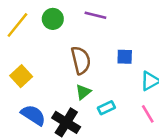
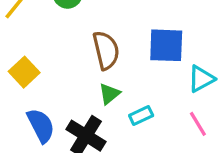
blue square: (125, 57) -> (166, 45), size x1.6
blue semicircle: (33, 115) -> (41, 126), turned 30

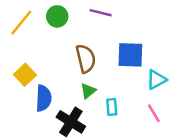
cyan rectangle: (141, 116) -> (112, 107), turned -70
blue semicircle: (41, 126) -> (44, 98), moved, turned 30

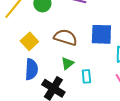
brown semicircle: (86, 59) -> (65, 37), turned -60
yellow square: (25, 75) -> (29, 41), moved

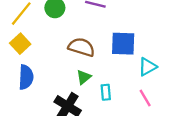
yellow square: (29, 41) -> (20, 44), moved
blue semicircle: (31, 69) -> (26, 77), moved

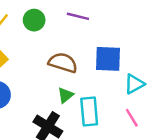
cyan rectangle: (106, 92) -> (89, 111), size x1.6

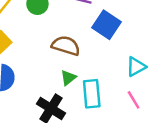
blue square: (108, 59) -> (106, 25), moved, turned 32

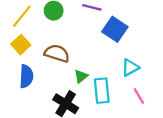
brown semicircle: (66, 46) -> (57, 53), moved
cyan triangle: (136, 67) -> (130, 68), moved

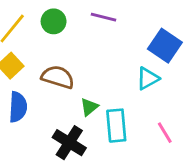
blue square: (115, 29) -> (165, 46), moved
cyan triangle: (130, 68) -> (148, 78), moved

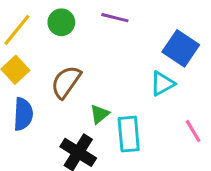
brown semicircle: (58, 77) -> (66, 82), turned -72
pink line: (165, 133) -> (193, 131), moved

